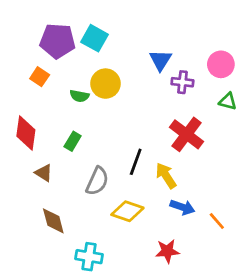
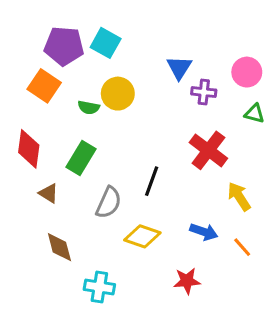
orange square: (40, 77) -> (44, 86), size x1.5
green rectangle: (73, 141) -> (81, 158), size x1.5
yellow arrow: (166, 176) -> (239, 196), moved

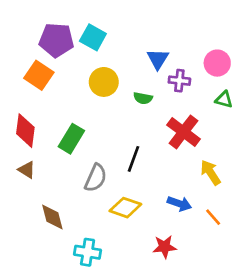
green semicircle: (89, 107) -> (143, 98), moved
brown triangle: (49, 193) -> (27, 170), moved

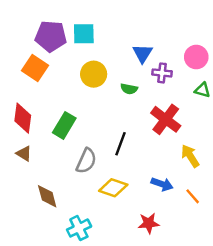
cyan square: (93, 37) -> (84, 34), turned -30
cyan cross: (88, 252) -> (79, 228), turned -35

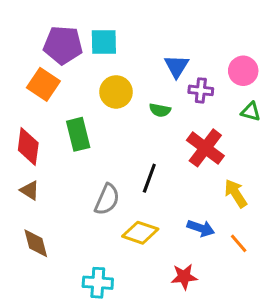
green rectangle: (64, 125) -> (78, 134), moved, turned -45
brown diamond: (47, 196) -> (36, 243), moved
cyan cross: (79, 228) -> (98, 283), turned 30

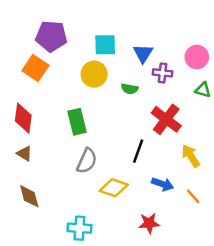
cyan square: (104, 42) -> (105, 45), moved
green rectangle: (78, 134) -> (77, 122), moved
black line: (149, 178) -> (138, 151), moved

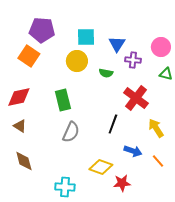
red diamond: (23, 118) -> (19, 97), turned 70
yellow diamond: (114, 188) -> (101, 167), moved

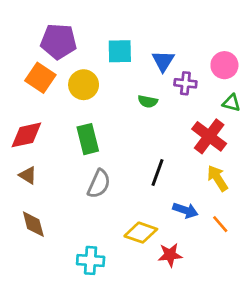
yellow circle: (77, 61) -> (84, 85), moved
red cross: (136, 98) -> (209, 136), moved

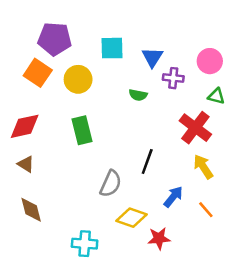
gray semicircle: (99, 184) -> (111, 184), moved
blue arrow: (185, 210) -> (173, 197), turned -70

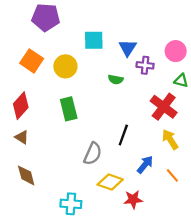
purple pentagon: (55, 39) -> (46, 17), moved
red diamond: (25, 126) -> (21, 106), turned -36

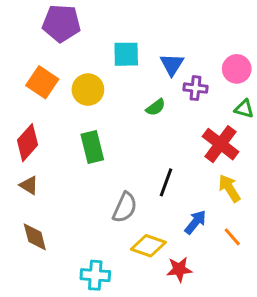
green semicircle: (116, 79) -> (156, 107), turned -48

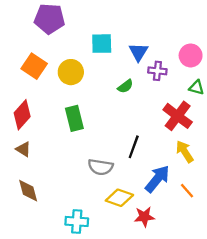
gray semicircle: (125, 207) -> (100, 167), turned 75
blue arrow: (195, 222) -> (157, 179), size x1.4

